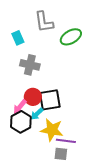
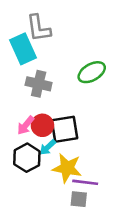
gray L-shape: (44, 22) -> (39, 28), moved
green ellipse: (71, 37) -> (92, 72), moved
cyan rectangle: (18, 38) -> (23, 49), size x1.6
pink arrow: (20, 107) -> (26, 125), moved

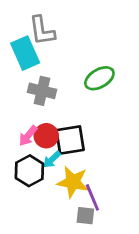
purple line: (85, 182) -> (92, 197), turned 60

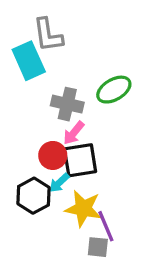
gray cross: (42, 91) -> (67, 104), moved
pink arrow: (28, 136) -> (74, 133), moved

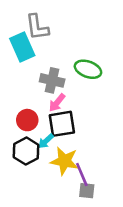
green ellipse: (114, 90) -> (88, 69), turned 50
red circle: (53, 155) -> (27, 120), moved
gray square: (98, 247) -> (87, 191), moved

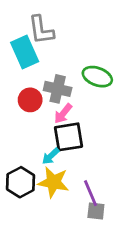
red circle: (27, 120) -> (30, 100), moved
black hexagon: (26, 151) -> (21, 182), moved
yellow star: (64, 161) -> (53, 182), moved

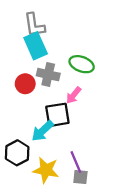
cyan rectangle: (25, 52) -> (36, 46), moved
pink arrow: (63, 114) -> (74, 95), moved
cyan arrow: (51, 156) -> (42, 131), size x1.5
yellow star: (53, 182) -> (46, 170), moved

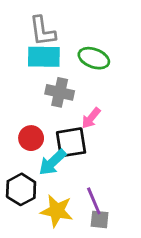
cyan rectangle: (36, 46) -> (44, 57), turned -65
green ellipse: (82, 64) -> (94, 58), moved
red circle: (25, 84) -> (31, 138), moved

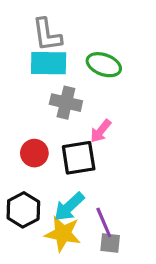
cyan arrow: (52, 162) -> (69, 207), moved

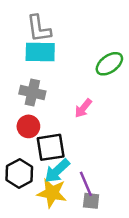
green ellipse: (104, 65) -> (109, 64), moved, turned -56
gray cross: (66, 103) -> (32, 93), moved
black square: (79, 158) -> (51, 147), moved

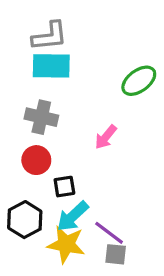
gray L-shape: (39, 29) -> (50, 36), turned -88
black square: (51, 147) -> (64, 187), size x0.6
purple line: (86, 184) -> (109, 233), turned -30

